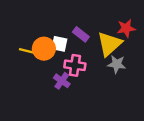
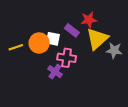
red star: (126, 28) -> (89, 20), moved
yellow line: (27, 51) -> (16, 47), moved, turned -32
gray star: (117, 64) -> (114, 50), moved

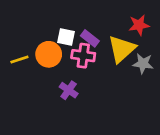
red star: (89, 20) -> (139, 25), moved
white square: (53, 39) -> (66, 37), moved
pink cross: (67, 58) -> (83, 56), moved

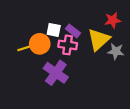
yellow line: (19, 60) -> (25, 48), moved
purple cross: (69, 90) -> (56, 73), size x1.6

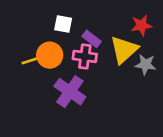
white square: (54, 30) -> (63, 24), moved

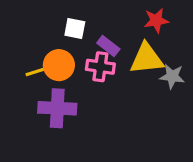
red star: (141, 25) -> (156, 20), moved
yellow triangle: (124, 50) -> (147, 59), turned 36
purple cross: (70, 92) -> (57, 108), moved, turned -32

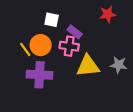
yellow triangle: (147, 59) -> (88, 66), moved
yellow line: (37, 72) -> (25, 49), turned 72
gray star: (172, 76) -> (119, 65), moved

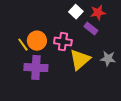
white square: (52, 20) -> (76, 12), moved, turned 32
purple rectangle: (75, 32) -> (91, 29), moved
yellow triangle: (88, 66) -> (80, 60), turned -35

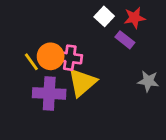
pink cross: (63, 42) -> (70, 58), moved
yellow triangle: (80, 60) -> (82, 82), moved

